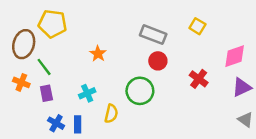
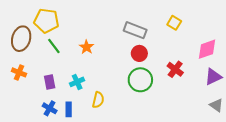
green line: (44, 67) -> (54, 46), moved
green circle: (140, 91) -> (140, 80), moved
purple rectangle: (46, 93) -> (50, 82), moved

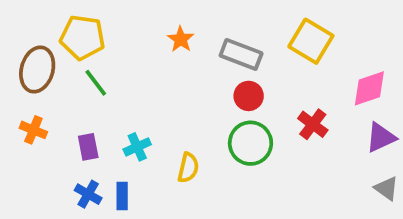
yellow square: (174, 23) -> (311, 41), size x1.6
orange star: (87, 47) -> (181, 39), moved
yellow semicircle: (98, 100) -> (188, 168), moved

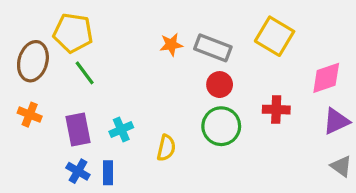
orange star: (181, 39) -> (171, 45), moved, turned 30
red cross: (313, 124) -> (276, 110), turned -35
purple rectangle: (88, 147) -> (78, 130), size x1.4

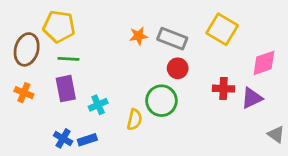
green line: (85, 73) -> (68, 59), turned -50
purple triangle: (336, 121) -> (252, 98), moved
green circle: (221, 126) -> (161, 101), moved
purple rectangle: (78, 130) -> (66, 89), moved
blue rectangle: (108, 173) -> (87, 140), turned 72

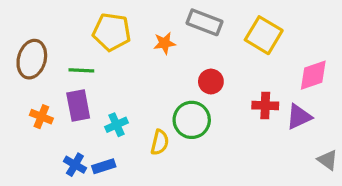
yellow pentagon: (59, 27) -> (112, 32), moved
gray rectangle: (172, 39) -> (205, 22), moved
orange cross: (24, 93) -> (41, 117), moved

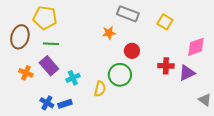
yellow pentagon: (112, 32) -> (45, 18), moved
yellow square: (264, 35) -> (165, 22), size x0.7
orange star: (165, 43) -> (109, 33), moved
purple rectangle: (78, 106) -> (49, 66), turned -30

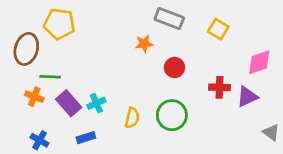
green line: (51, 44) -> (50, 77), moved
purple rectangle: (49, 66) -> (69, 103), moved
green circle: (120, 75) -> (172, 115), moved
blue cross: (47, 103) -> (40, 140), moved

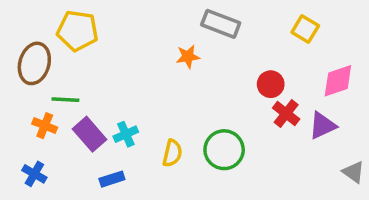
yellow square: (218, 29) -> (305, 29), moved
red circle: (175, 67) -> (271, 84), moved
red cross: (220, 87) -> (286, 113), turned 36
blue cross: (40, 140) -> (34, 174), moved

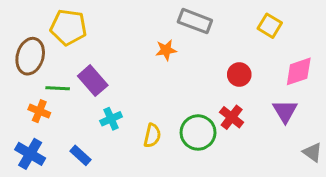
red cross: (286, 113) -> (232, 117), moved
purple triangle: (322, 126) -> (285, 111), turned -36
purple rectangle: (90, 134) -> (93, 81), moved
blue cross: (34, 174) -> (30, 154), size x1.4
blue rectangle: (112, 179) -> (81, 155), moved, turned 60

